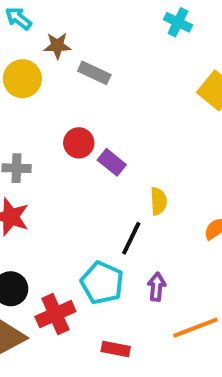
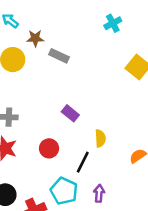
cyan cross: (178, 22) -> (113, 23), turned 36
red circle: (79, 143) -> (49, 148), moved

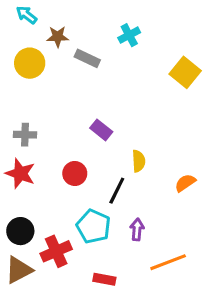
cyan cross: (113, 23) -> (129, 35), moved

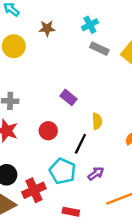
brown star: (58, 37) -> (47, 28), moved
gray rectangle: (87, 58) -> (99, 49), moved
purple arrow: (137, 229) -> (96, 174), turned 49

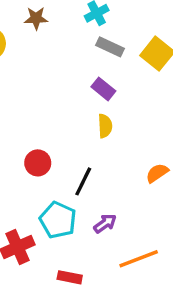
purple rectangle: (68, 97) -> (103, 89), moved
yellow semicircle: (97, 121) -> (105, 126), moved

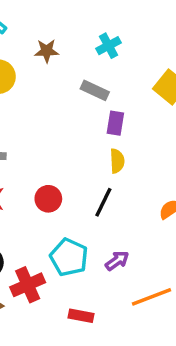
gray rectangle: (110, 47) -> (95, 90), moved
purple rectangle: (103, 89) -> (115, 123), turned 60
black line: (83, 181) -> (103, 202), moved

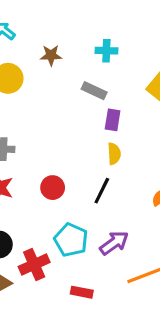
cyan cross: (109, 46) -> (106, 51), turned 30
purple arrow: (117, 261) -> (114, 243), size x1.4

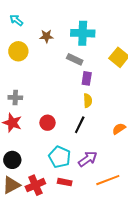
cyan cross: (106, 51) -> (83, 33), size x1.6
red cross: (34, 264) -> (35, 185), moved
red rectangle: (82, 292) -> (65, 182), moved

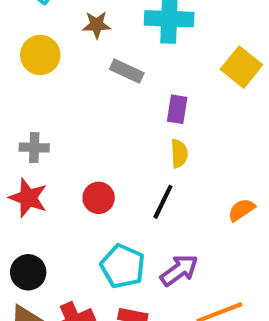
gray rectangle: (75, 59) -> (127, 71), moved

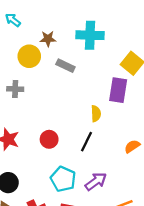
yellow circle: (40, 55) -> (29, 56), moved
purple rectangle: (177, 109) -> (118, 90), moved, size x1.5
gray cross: (34, 148) -> (15, 89), moved

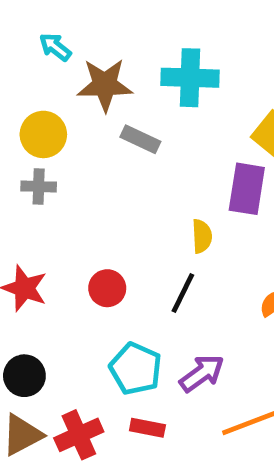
cyan arrow: (13, 20) -> (55, 47), moved
brown star: (48, 39) -> (105, 85), size x1.6
yellow circle: (29, 56) -> (43, 134), moved

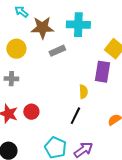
gray rectangle: (140, 139) -> (57, 51), turned -49
gray cross: (39, 186) -> (11, 79), moved
red circle: (107, 288) -> (31, 112), moved

